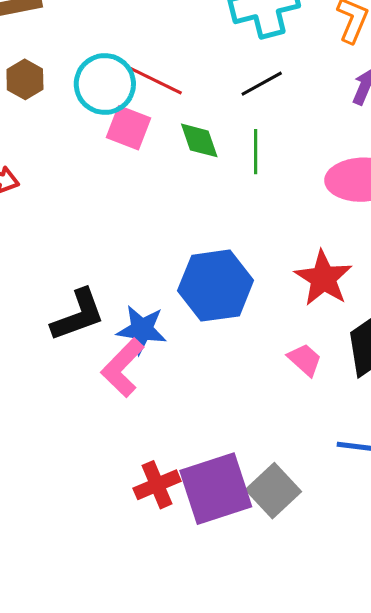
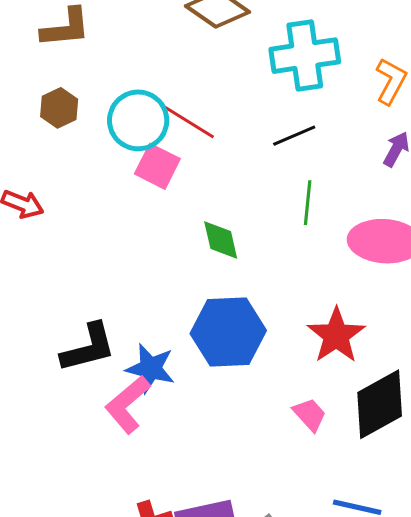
green diamond: (199, 140) -> (221, 240), moved
green line: (256, 152) -> (308, 203), moved

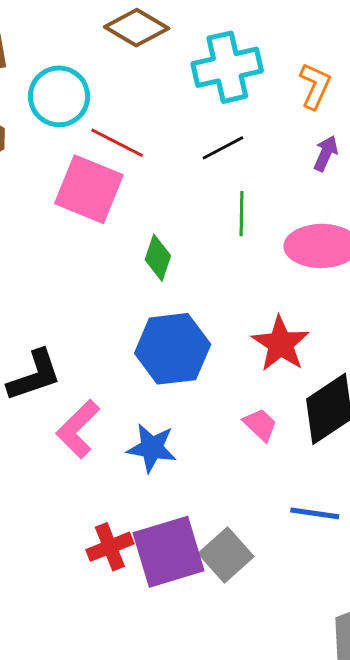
cyan circle: (138, 120) -> (59, 96), moved
pink square: (157, 166) -> (89, 189), size x1.5
green diamond: (221, 240) -> (158, 258), turned 36
blue star: (150, 368) -> (152, 448), moved

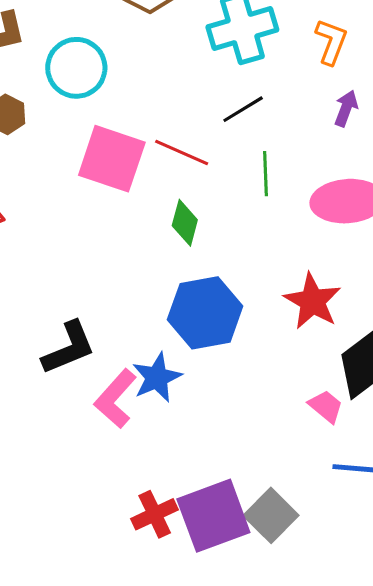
red line: (117, 143) -> (182, 153), moved
pink trapezoid: (260, 425) -> (326, 406), moved
blue star: (152, 448) -> (157, 377), moved, turned -30

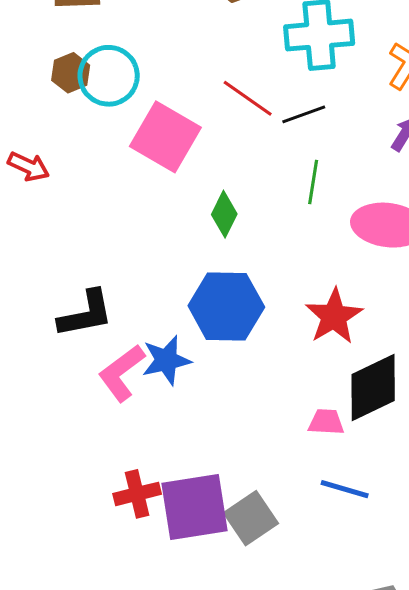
cyan circle: (76, 68) -> (109, 76), moved
red line: (182, 153) -> (248, 98), moved
pink trapezoid: (326, 406) -> (326, 422), turned -48

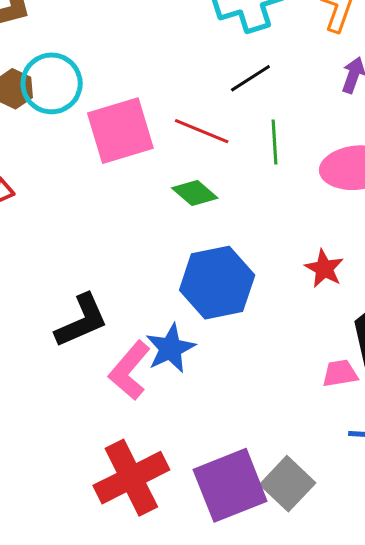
red line: (248, 98) -> (202, 131), moved
pink square: (165, 137) -> (120, 131), turned -34
green diamond: (224, 214) -> (195, 193), turned -63
red star: (334, 316) -> (324, 269), size x0.7
red cross: (137, 494) -> (131, 478), moved, size x1.6

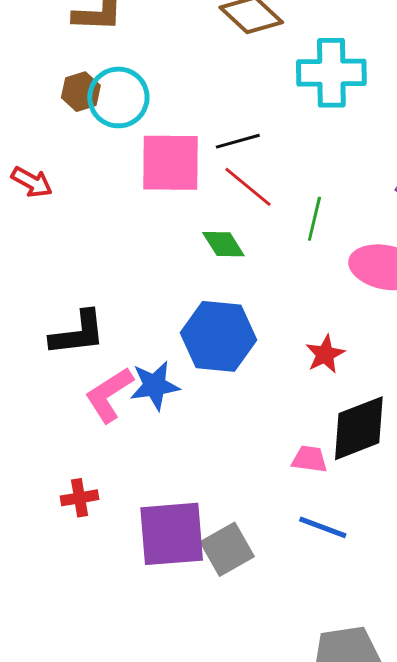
black line: (250, 78) -> (238, 141), moved
red cross: (131, 478) -> (80, 498), size x0.5

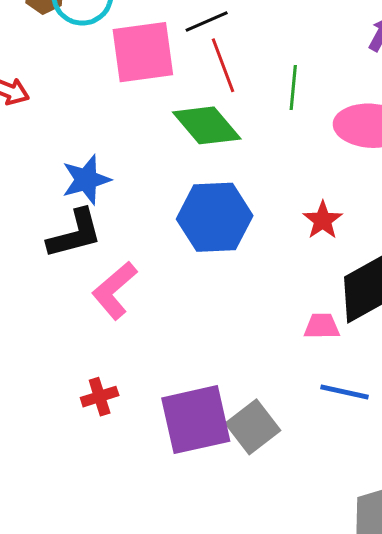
red line: (248, 187) -> (223, 65), turned 38
green diamond: (223, 244) -> (207, 125), size x1.5
blue star: (155, 386) -> (86, 180), moved

